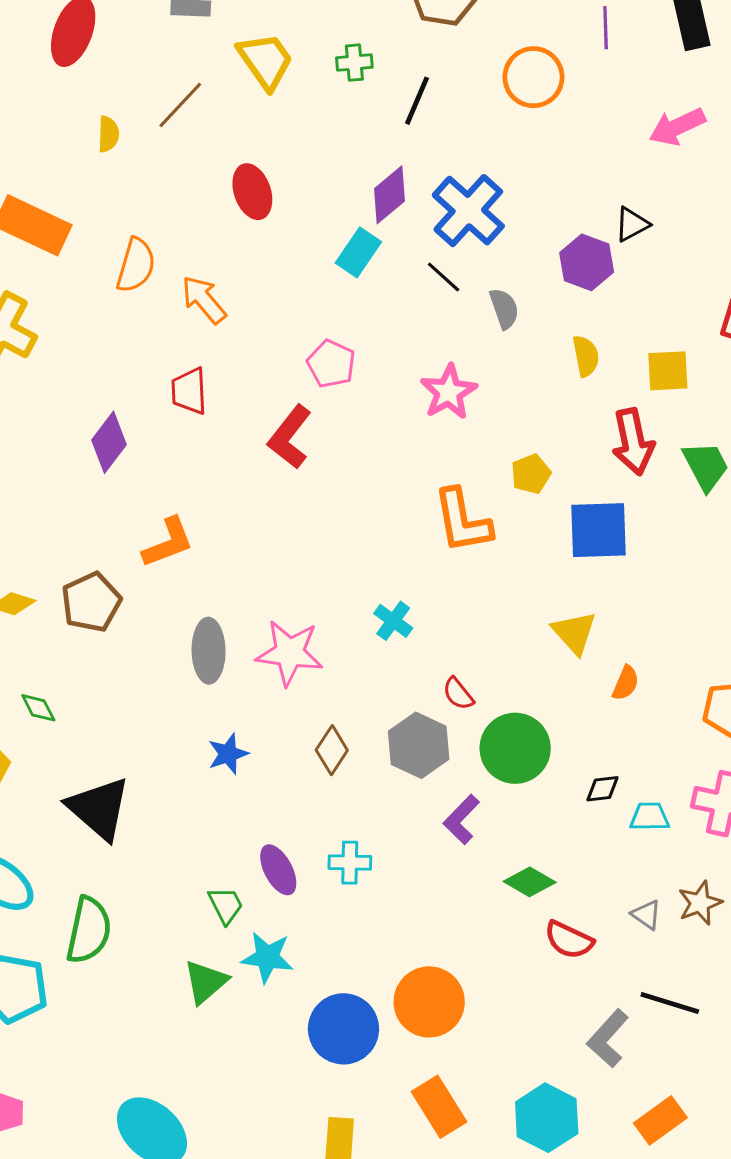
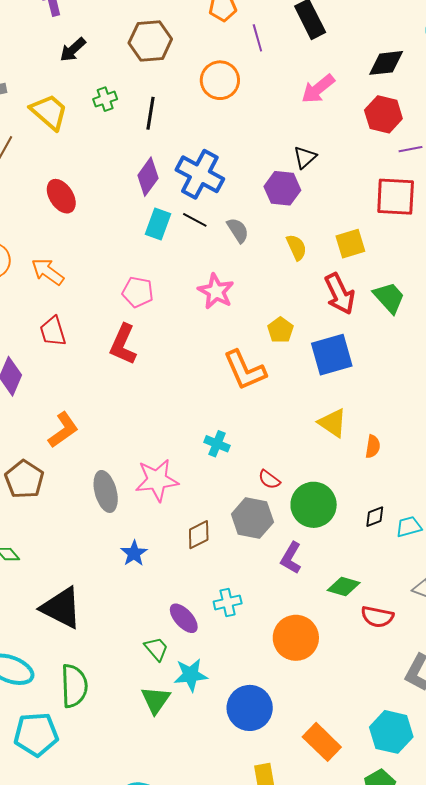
cyan rectangle: (358, 252) -> (158, 224), moved
brown diamond: (332, 750) -> (199, 535), turned 44
orange circle: (429, 1002) -> (296, 638), moved

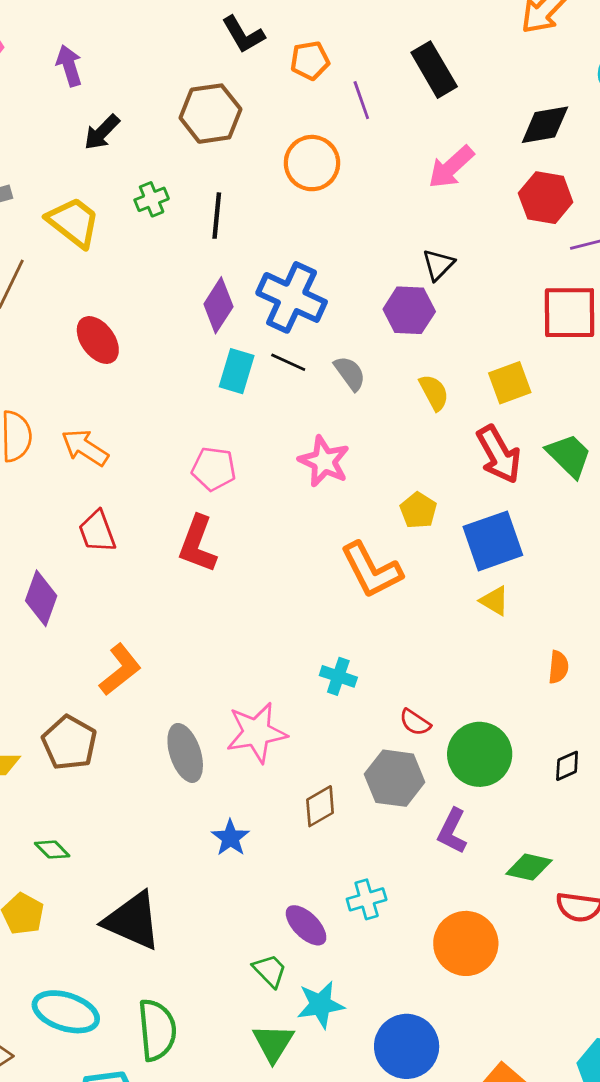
yellow triangle: (333, 423) -> (494, 601), moved, size x0.7

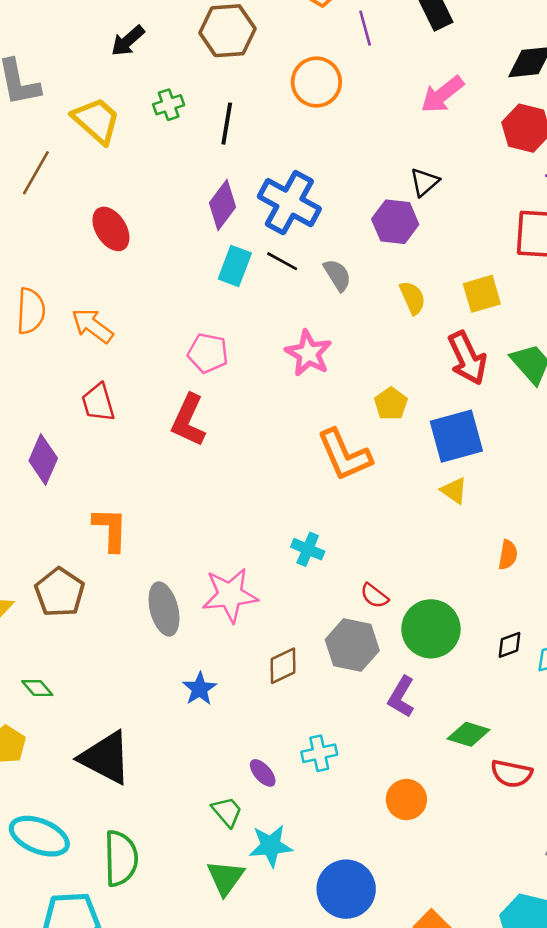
orange L-shape: (120, 670) -> (110, 529), turned -54
purple ellipse: (306, 925) -> (263, 773), size x0.7
orange circle: (466, 943) -> (406, 800), size x0.7

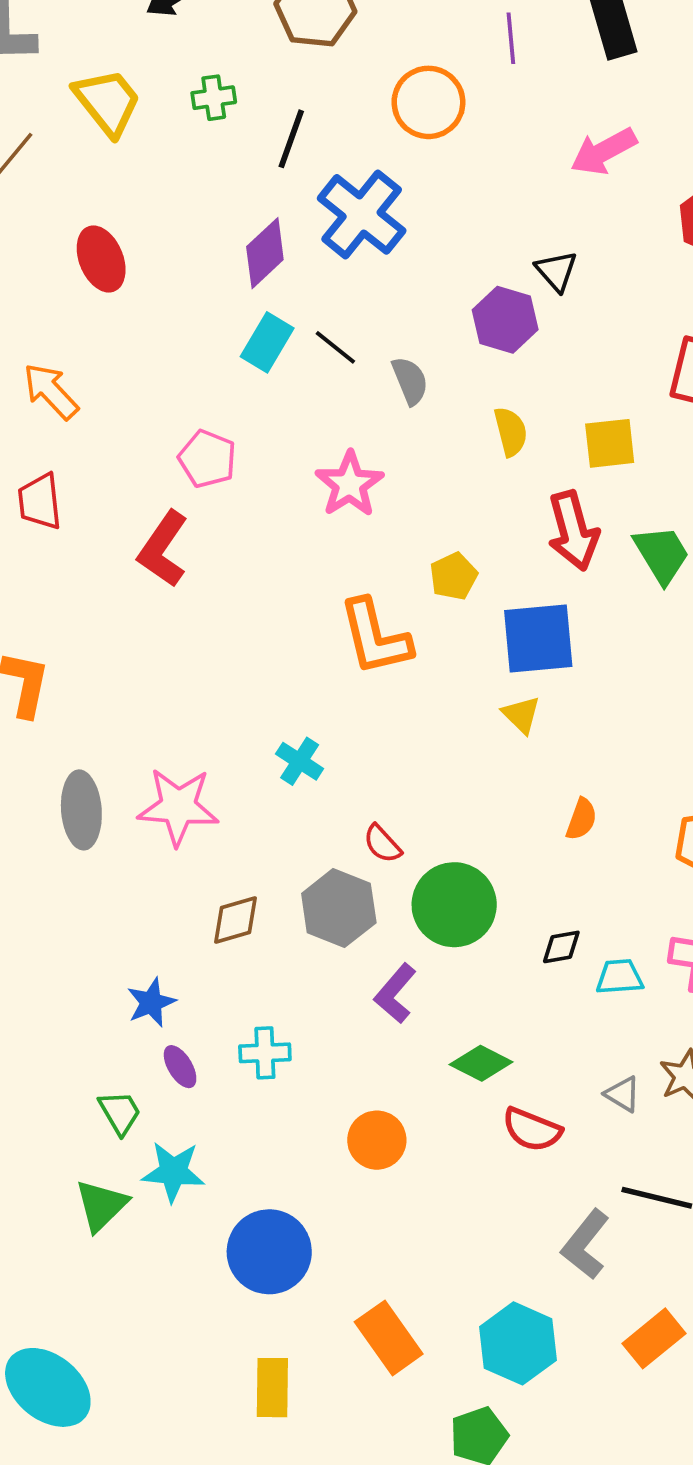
black triangle: (424, 182) -> (556, 271), turned -40
blue cross: (289, 203) -> (362, 214), moved
blue star: (200, 689) -> (151, 1003), moved

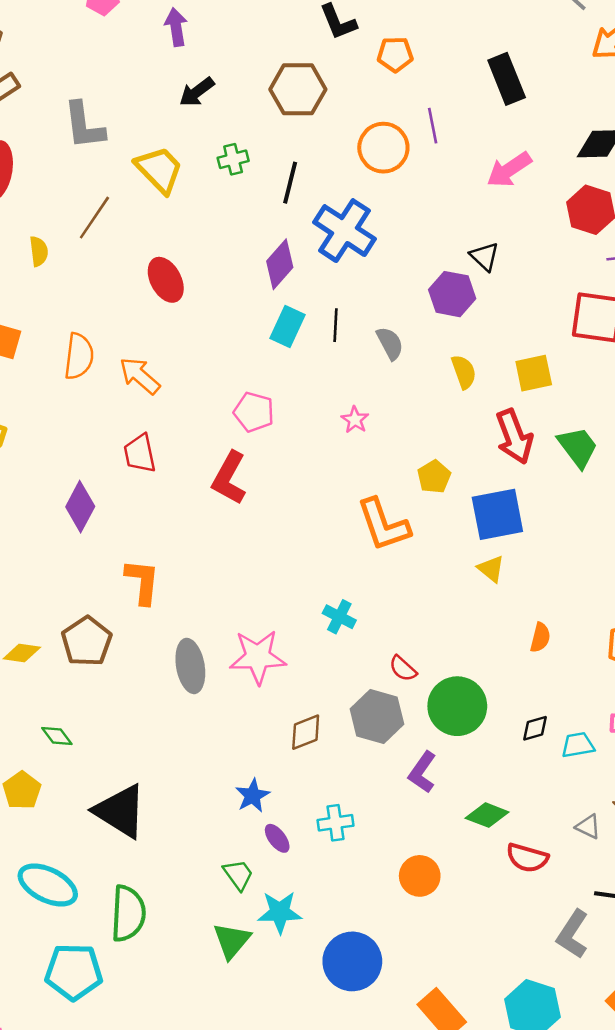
purple line: (511, 38) -> (433, 126), moved
black line: (335, 347) -> (335, 325), turned 60
pink star: (350, 484) -> (355, 420), size x0.6

